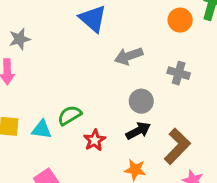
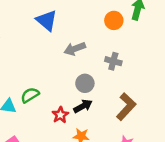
red star: (95, 140) -> (60, 115), moved
brown L-shape: (177, 146) -> (126, 107), moved

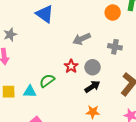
blue triangle: (47, 20) -> (45, 14), moved
red star: (60, 115) -> (71, 66), moved

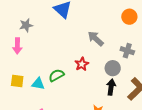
gray arrow: (82, 39) -> (96, 39), turned 60
gray circle: (93, 67) -> (113, 68), moved
black arrow: (92, 87) -> (111, 87), moved, turned -56

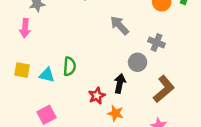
red star: (82, 64) -> (97, 96), moved
green semicircle: (56, 75) -> (69, 66), turned 119
black arrow: (111, 87) -> (120, 83), moved

